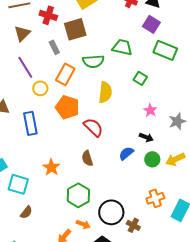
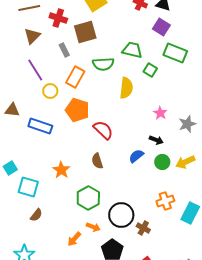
green square: (140, 78) -> (150, 70), moved
yellow semicircle: (105, 92) -> (126, 88), moved
blue rectangle: (30, 123) -> (40, 126), turned -60

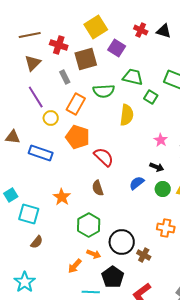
purple square: (161, 27) -> (117, 48), moved
orange cross: (165, 201) -> (166, 228), turned 30

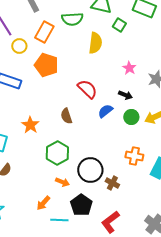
red semicircle: (104, 157) -> (87, 89), moved
orange arrow: (75, 266) -> (43, 203), moved

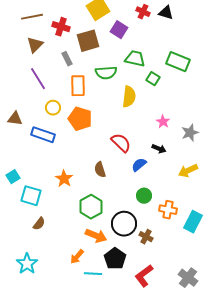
orange rectangle: (44, 32) -> (78, 86), turned -30
yellow circle: (19, 46) -> (53, 108), moved
green circle: (131, 117) -> (144, 196), moved
orange arrow: (62, 182) -> (96, 236), size x1.5

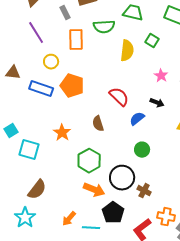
green square: (153, 79) -> (152, 41), moved
orange pentagon: (80, 119) -> (72, 86), moved
orange cross: (168, 210) -> (166, 217), moved
brown semicircle: (39, 224) -> (37, 190), moved, size x1.5
orange arrow: (77, 257) -> (69, 219), moved

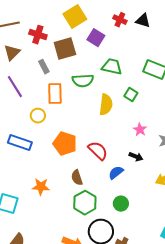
yellow circle: (51, 62) -> (38, 116), moved
orange pentagon: (72, 86) -> (65, 144), moved
orange star: (62, 133) -> (41, 187), turned -30
green hexagon: (89, 161) -> (85, 203), moved

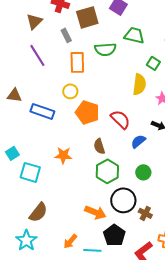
yellow semicircle: (106, 105) -> (139, 84), moved
yellow circle: (38, 116) -> (70, 91), moved

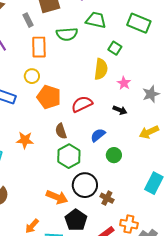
red semicircle: (120, 119) -> (82, 104), turned -70
blue semicircle: (138, 141) -> (98, 135), moved
green circle: (143, 172) -> (114, 155), moved

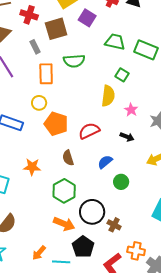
green trapezoid: (96, 20) -> (115, 42), moved
green hexagon: (69, 156) -> (64, 191), moved

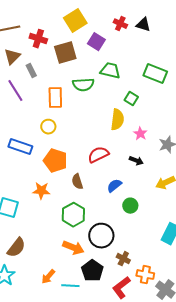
green trapezoid: (115, 42) -> (110, 71), moved
gray rectangle: (35, 47) -> (31, 71), moved
orange pentagon: (56, 124) -> (55, 161), moved
brown cross: (114, 225) -> (123, 259), moved

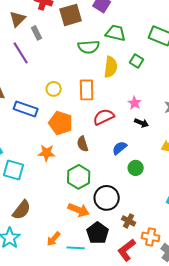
orange rectangle: (55, 98) -> (87, 90), moved
yellow semicircle: (117, 120) -> (111, 67), moved
pink star: (140, 134) -> (135, 103), moved

